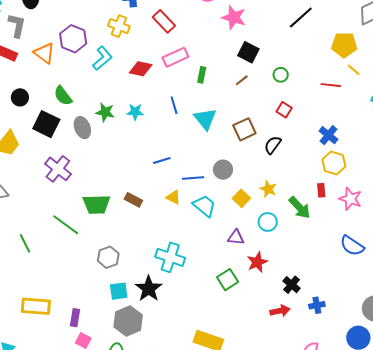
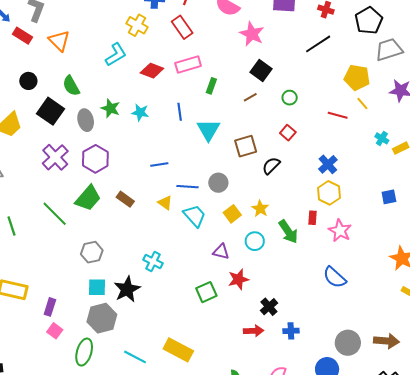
purple hexagon: (73, 39) -> (95, 159), moved
green trapezoid: (96, 204) -> (88, 198), turned -56
cyan cross: (170, 257) -> (153, 262), size x0.7

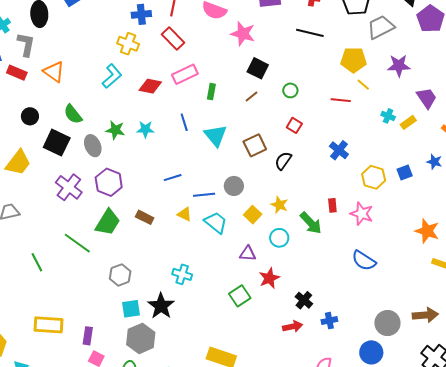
black line: (318, 44) -> (310, 33), turned 56
yellow hexagon: (329, 193) -> (374, 177), moved

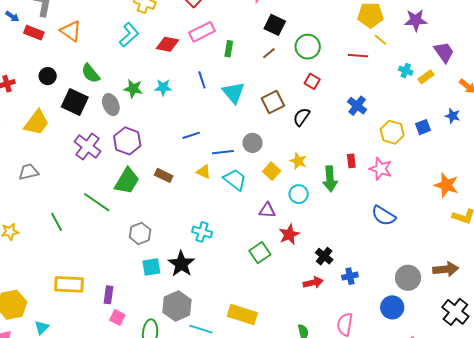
green circle: (290, 90) -> (308, 47), size x1.6
green arrow: (311, 223) -> (330, 179), turned 40
gray hexagon: (141, 338) -> (177, 306), moved

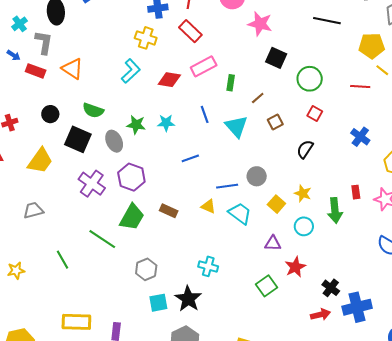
brown line: (269, 53) -> (258, 98), moved
green semicircle: (91, 73) -> (93, 110), turned -30
brown square: (273, 102) -> (275, 122), moved, size x0.7
blue line: (191, 135) -> (190, 158), moved
blue cross: (350, 276) -> (357, 307), size x1.8

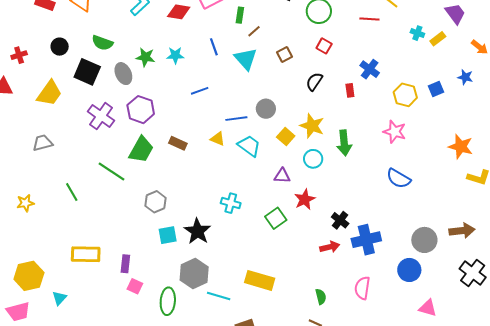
brown line: (258, 98) -> (254, 31), moved
red rectangle: (356, 192) -> (350, 90), moved
yellow star: (303, 193) -> (312, 126), size x1.4
cyan cross: (208, 266) -> (231, 203), moved

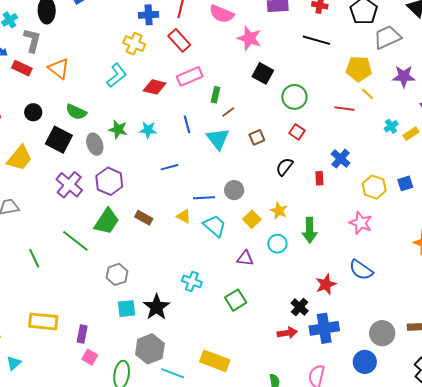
cyan cross: (417, 33) -> (391, 126), turned 32
yellow star: (312, 126) -> (279, 211), size x0.7
red star: (305, 199) -> (326, 284), moved

